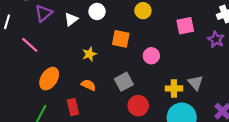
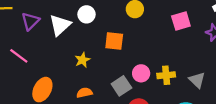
white triangle: (71, 19) -> (60, 25), size x1.5
pink circle: (151, 56) -> (141, 73), moved
orange semicircle: (89, 85) -> (84, 93), turned -32
yellow cross: (174, 88) -> (166, 75), moved

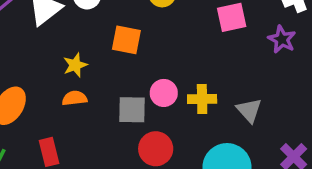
gray square: (121, 86) -> (132, 110), turned 30
orange semicircle: (84, 93) -> (75, 98), moved

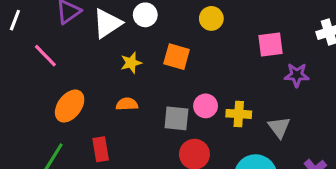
purple star: (282, 39) -> (297, 75), moved, turned -30
yellow star: (75, 65) -> (131, 63), moved

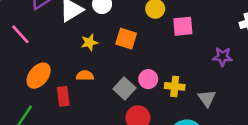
pink square: (270, 45) -> (183, 26), moved
gray square: (176, 118) -> (124, 88), turned 35
red rectangle: (101, 149) -> (63, 96), moved

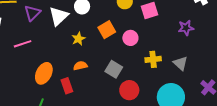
pink line: (20, 34) -> (23, 44), turned -54
orange square: (126, 39) -> (107, 30), turned -36
pink circle: (148, 79) -> (130, 38), moved

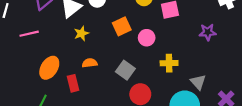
yellow star: (78, 39) -> (81, 33), moved
gray triangle: (180, 63) -> (198, 82), moved

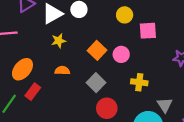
orange square: (122, 26) -> (97, 50), moved, turned -30
red rectangle: (73, 83) -> (33, 92), moved, turned 42

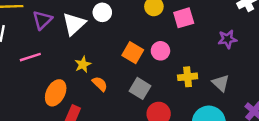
yellow star: (59, 41) -> (83, 64), moved
orange semicircle: (62, 70) -> (100, 84), turned 56
gray triangle: (165, 105) -> (221, 83), moved

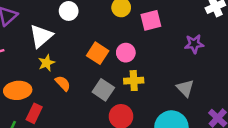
white triangle: (74, 24) -> (41, 36), moved
yellow cross: (188, 77) -> (134, 81), moved
orange ellipse: (56, 93) -> (18, 90), turned 55

